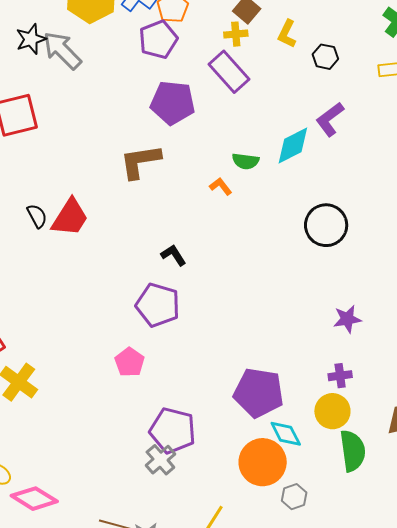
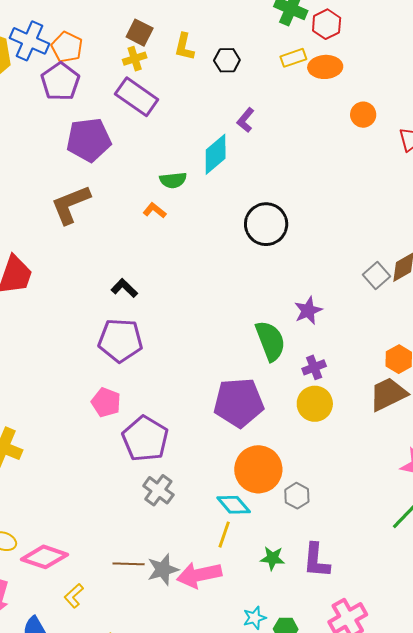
purple L-shape: (330, 119) -> (246, 120), size x0.7
purple pentagon: (173, 431) -> (145, 439), moved, turned 30
cyan diamond: (286, 434) -> (234, 505), moved
green semicircle: (353, 451) -> (270, 341), moved

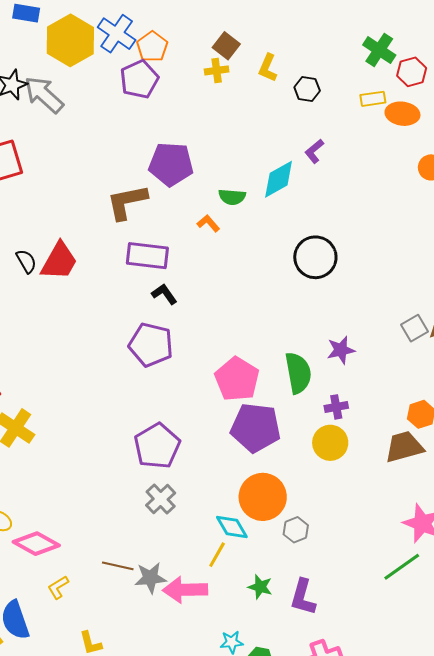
purple rectangle: (137, 97) -> (147, 256), moved, turned -39
purple pentagon: (89, 140) -> (171, 164), moved
pink pentagon: (106, 402) -> (237, 379), moved, size x1.5

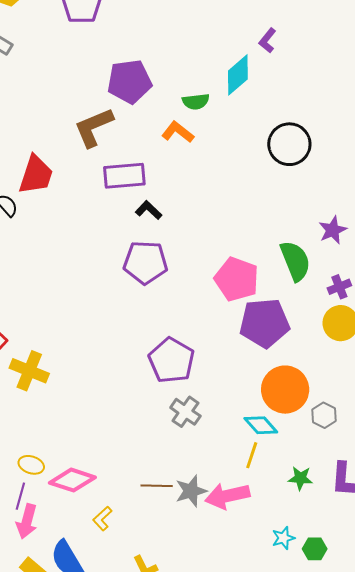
orange L-shape: (208, 223) -> (178, 132), size x1.4
red trapezoid: (59, 261) -> (36, 175), moved

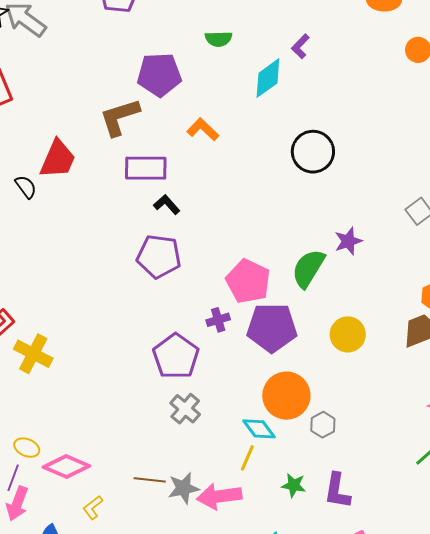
green semicircle: (196, 102) -> (219, 39), moved
green semicircle: (295, 261) -> (308, 268), turned -132
purple cross: (339, 287) -> (218, 320), moved

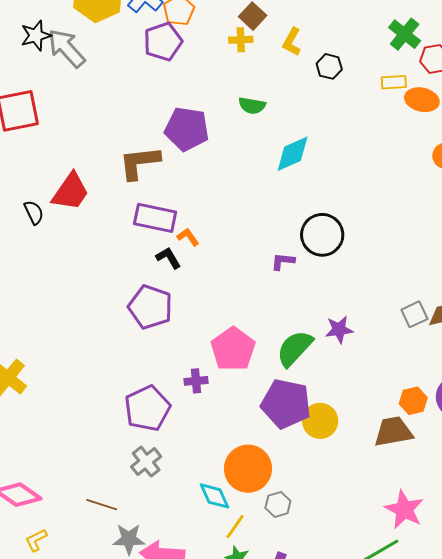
purple L-shape: (300, 46) -> (283, 261), moved, turned 40
orange L-shape: (203, 129) -> (188, 237), moved, size x0.7
purple pentagon: (272, 328) -> (286, 404), moved
yellow line: (247, 458) -> (235, 527), moved
brown line: (150, 480) -> (102, 505), moved

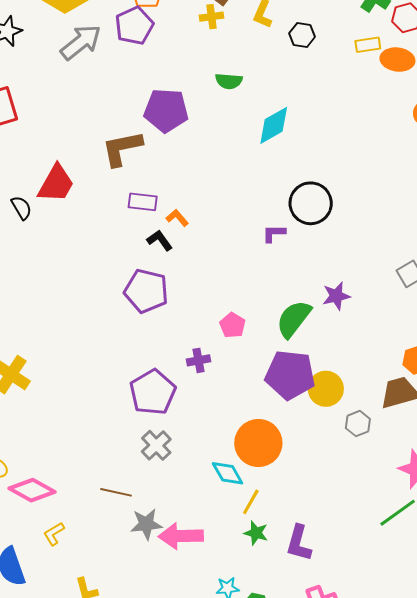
gray arrow: (66, 48) -> (81, 42), moved, turned 99
purple rectangle: (155, 218) -> (143, 202), size x0.7
pink pentagon: (233, 349) -> (232, 325), size x0.6
gray hexagon: (278, 504) -> (358, 424), moved

